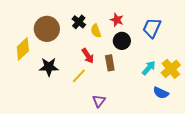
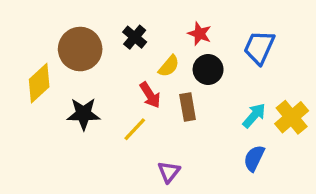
yellow semicircle: (96, 31) -> (169, 66), moved, turned -120
blue semicircle: (161, 93) -> (254, 158), moved, turned 91

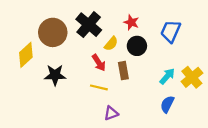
black cross: (135, 37) -> (89, 25), size x1.6
yellow line: (135, 129) -> (99, 87), moved, turned 60
purple triangle: (169, 172) -> (111, 113), turned 32

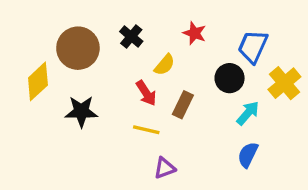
black cross: (89, 25) -> (131, 36), size x0.6
black circle: (137, 46) -> (230, 78), moved
brown rectangle: (123, 71) -> (183, 105), turned 36
yellow cross: (192, 77) -> (284, 83), moved

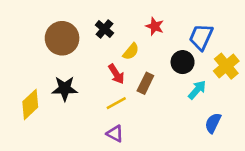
yellow diamond: (38, 81) -> (30, 104), moved
yellow line: (146, 130) -> (116, 103), turned -42
blue semicircle: (248, 155) -> (213, 123), moved
purple triangle: (165, 168) -> (115, 134), moved, turned 48

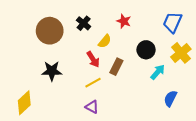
blue trapezoid: (201, 37) -> (172, 22), moved
yellow diamond: (30, 104) -> (24, 103), moved

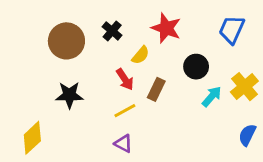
red star: (124, 21) -> (166, 28), size x1.5
yellow cross: (181, 53) -> (244, 87), moved
blue semicircle: (170, 98) -> (247, 135), moved

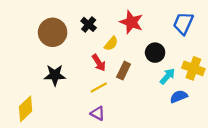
yellow cross: (244, 87) -> (193, 68), turned -30
blue semicircle: (247, 135) -> (179, 97), moved, turned 42

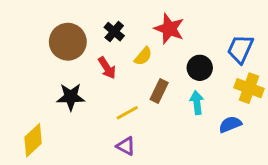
blue trapezoid: (183, 23) -> (240, 49), moved
red arrow: (99, 63) -> (107, 68), moved
cyan arrow: (167, 76) -> (197, 103), moved, turned -48

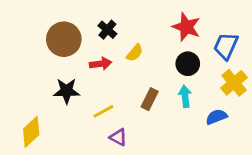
red star: (169, 29) -> (186, 27), moved
red arrow: (107, 68) -> (101, 64), turned -65
yellow cross: (249, 88) -> (234, 83), turned 30
brown rectangle: (159, 91) -> (150, 99), moved
yellow line: (127, 113) -> (103, 111), moved

